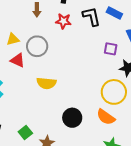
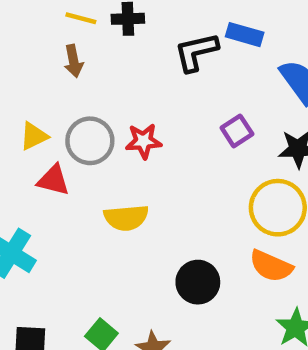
black L-shape: (91, 16) -> (196, 52), turned -80
red star: (63, 21) -> (144, 141), moved
purple square: (111, 49) -> (237, 131), moved, turned -32

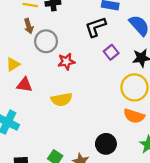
black L-shape: (196, 52) -> (96, 27), moved
gray circle: (90, 141) -> (46, 41), moved
black circle: (198, 282) -> (106, 144), moved

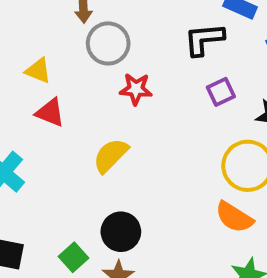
yellow triangle: (13, 64) -> (38, 71), turned 40
yellow semicircle: (62, 99) -> (111, 155), turned 132
black circle: (106, 144) -> (121, 232), moved

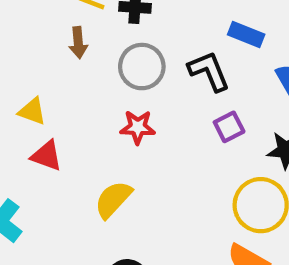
black L-shape: (204, 39) -> (209, 71), turned 75
gray circle: (108, 43) -> (142, 67), moved

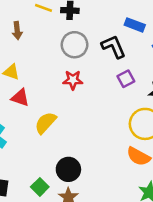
brown arrow: (78, 43) -> (17, 31), moved
yellow semicircle: (113, 199) -> (45, 123), moved

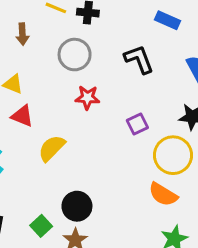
blue rectangle: (135, 25) -> (167, 20), moved
gray circle: (75, 45) -> (75, 55), moved
purple square: (126, 79) -> (137, 124), moved

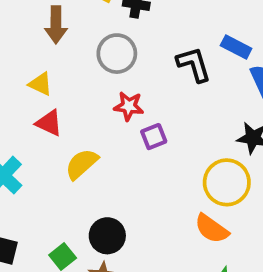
blue rectangle: (167, 20) -> (236, 47), moved
brown arrow: (22, 34) -> (56, 25), size x1.4
purple square: (137, 124) -> (154, 137), moved

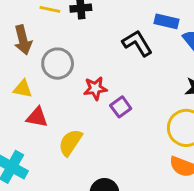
gray circle: (117, 54) -> (58, 64), moved

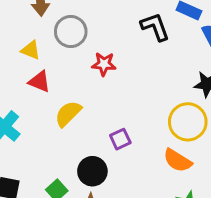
purple square: (121, 107) -> (120, 139), moved

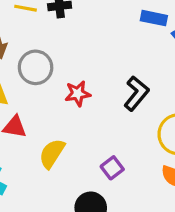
black L-shape: (155, 27) -> (136, 93), moved, turned 72

